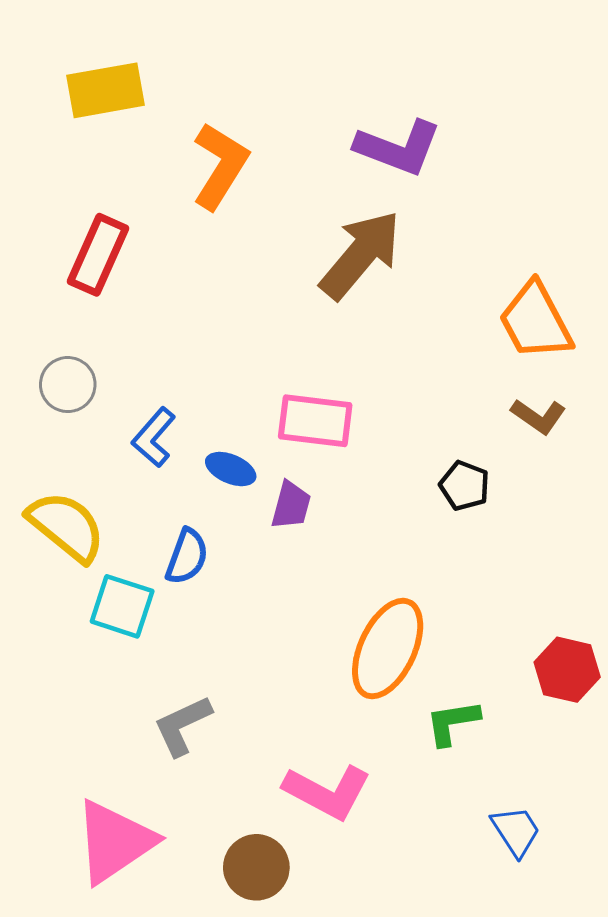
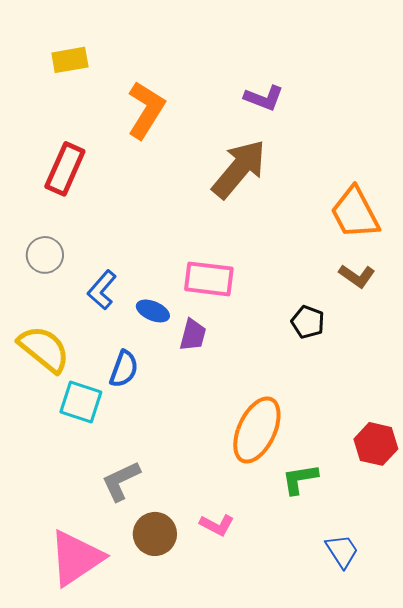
yellow rectangle: (105, 90) -> (70, 60), size x0.7
purple L-shape: (398, 148) -> (264, 98), size x0.7
pink L-shape: (327, 792) -> (217, 525), size x0.6
brown circle: (256, 867) -> (155, 534), moved

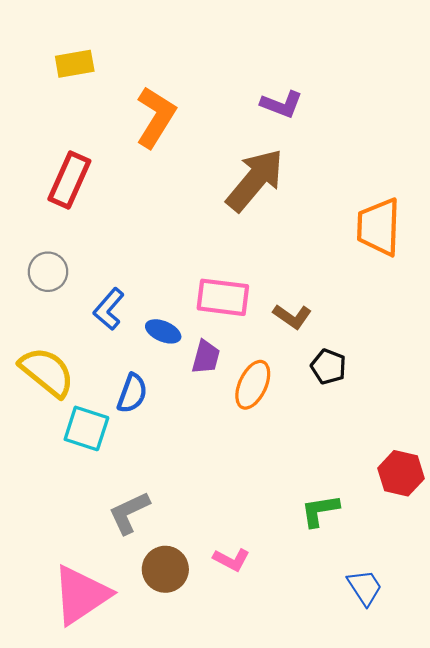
orange trapezoid: (355, 213) -> (379, 227), turned 30
brown L-shape: (357, 276) -> (292, 317), moved
black pentagon: (308, 322) -> (328, 367), moved
orange ellipse: (257, 430) -> (253, 385), moved, size x0.7

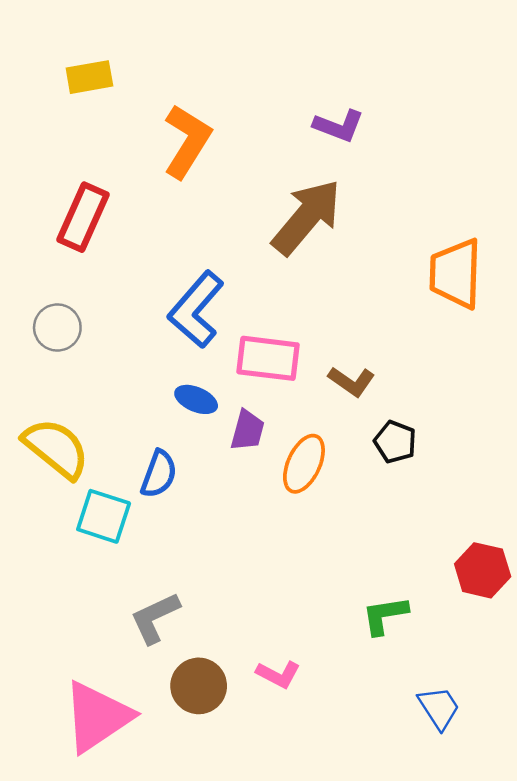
blue L-shape: (109, 309) -> (196, 310), moved, size x1.5

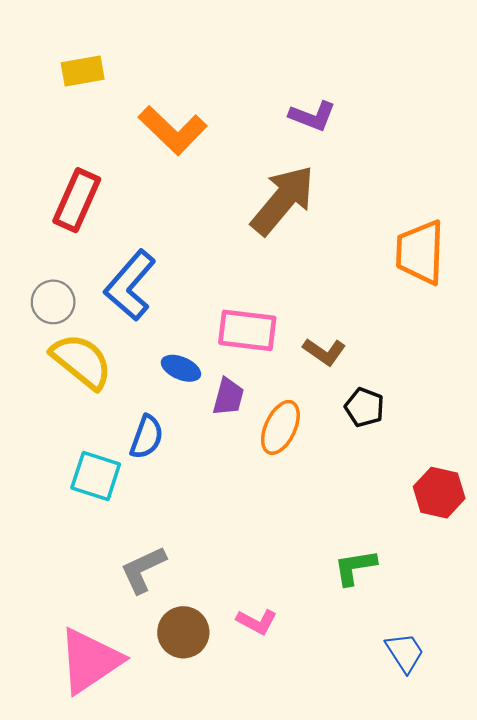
orange L-shape: (187, 141) -> (173, 130), turned 102
blue L-shape: (196, 310) -> (130, 285), moved
yellow semicircle: (56, 448) -> (82, 361), moved
red hexagon: (483, 570) -> (439, 493), moved

